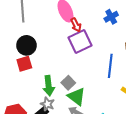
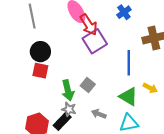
red arrow: (76, 25) -> (89, 25), size x1.5
red square: (24, 64) -> (40, 71), turned 35
green triangle: (77, 97) -> (128, 97), moved

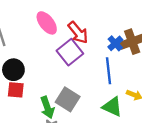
blue cross: (124, 12) -> (115, 43), moved
red arrow: (89, 25) -> (78, 33), moved
gray square: (88, 85) -> (68, 99), size x1.5

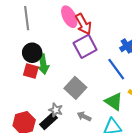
red arrow: (78, 33) -> (83, 24), moved
blue line: (109, 71) -> (116, 69), turned -40
green arrow: (47, 107) -> (43, 64), moved

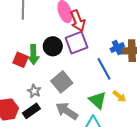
black circle: (32, 53) -> (53, 46), moved
gray star: (56, 110) -> (34, 91), moved
gray arrow: (84, 116) -> (67, 111), size x1.6

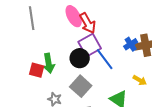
black circle: (53, 46) -> (80, 58), moved
blue line: (104, 69) -> (105, 59), moved
yellow arrow: (119, 96) -> (140, 80), moved

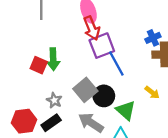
red arrow: (88, 23) -> (92, 28), moved
blue cross: (131, 44) -> (153, 38), moved
black circle: (80, 58) -> (104, 96), moved

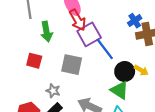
green arrow: (53, 59) -> (46, 32), moved
gray square: (85, 90) -> (72, 65), moved, turned -30
black circle: (104, 96) -> (125, 72), moved

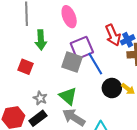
red arrow: (78, 20) -> (113, 35), moved
gray square: (72, 65) -> (72, 62), moved
green triangle: (120, 90) -> (68, 96), moved

